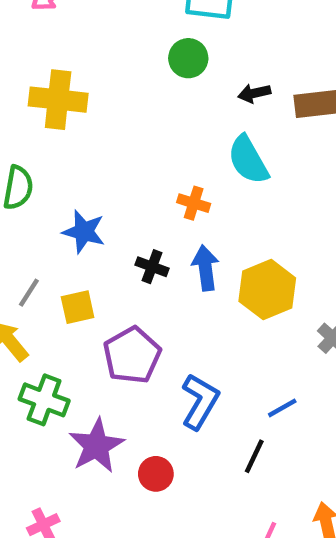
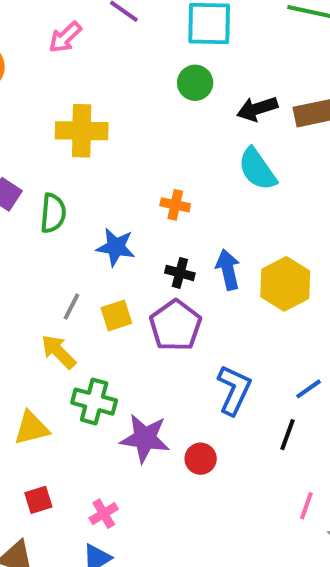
black arrow: (254, 93) -> (257, 109), size x1.4
orange cross: (194, 203) -> (175, 205), moved
purple pentagon: (132, 355) -> (175, 326), moved
purple star: (96, 446) -> (145, 438), turned -30

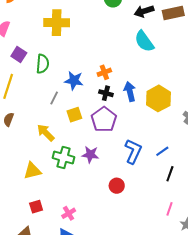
orange cross: (175, 205) -> (104, 72), moved, turned -32
gray line: (71, 306) -> (54, 98), moved
blue line: (309, 389) -> (162, 151), moved
black line: (287, 435) -> (170, 174), moved
purple star: (145, 438) -> (90, 155), moved, size x0.7

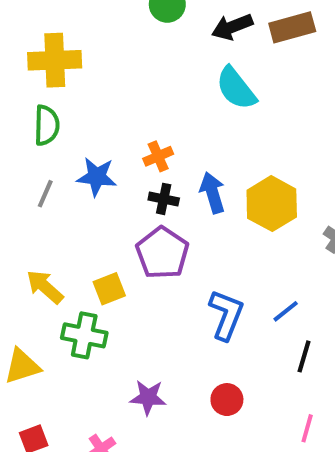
green semicircle: (43, 64) -> (47, 125), moved
gray line: (54, 98) -> (45, 194), moved
yellow square: (74, 115) -> (109, 289), moved
purple star: (90, 155) -> (148, 397), moved
red circle: (117, 186) -> (227, 400), moved

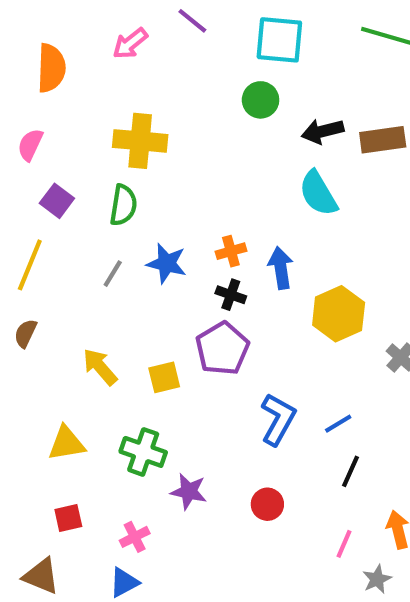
blue arrow: (212, 193) -> (281, 268), moved
green cross: (84, 335) -> (143, 452), moved

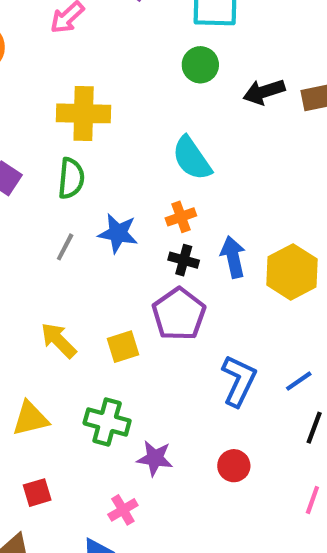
cyan semicircle: (318, 193) -> (192, 158), moved
blue arrow: (281, 268) -> (233, 257), moved
pink cross: (135, 537) -> (123, 510), moved

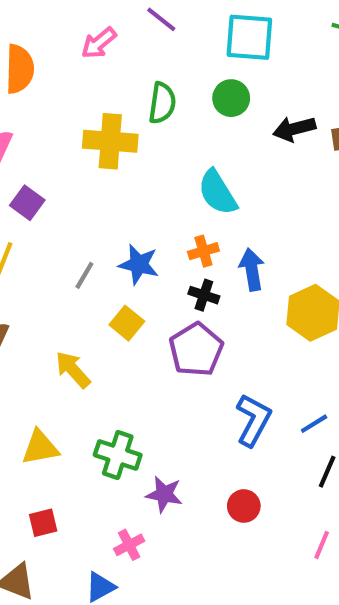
green semicircle: (71, 178) -> (162, 103), moved
blue arrow: (233, 257) -> (252, 269), moved
yellow square: (123, 347) -> (127, 323), moved, turned -36

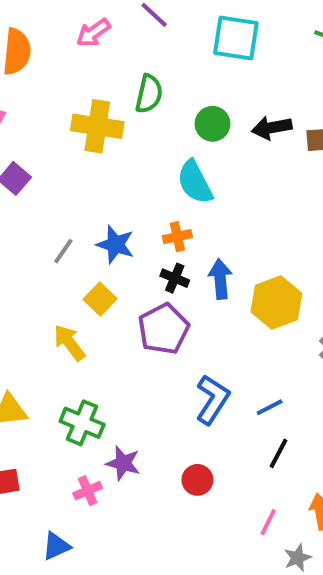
green circle: (231, 98) -> (212, 124), moved
blue arrow: (252, 269) -> (220, 279), moved
yellow arrow: (73, 370) -> (69, 343), moved
pink cross: (129, 545) -> (88, 491), moved

